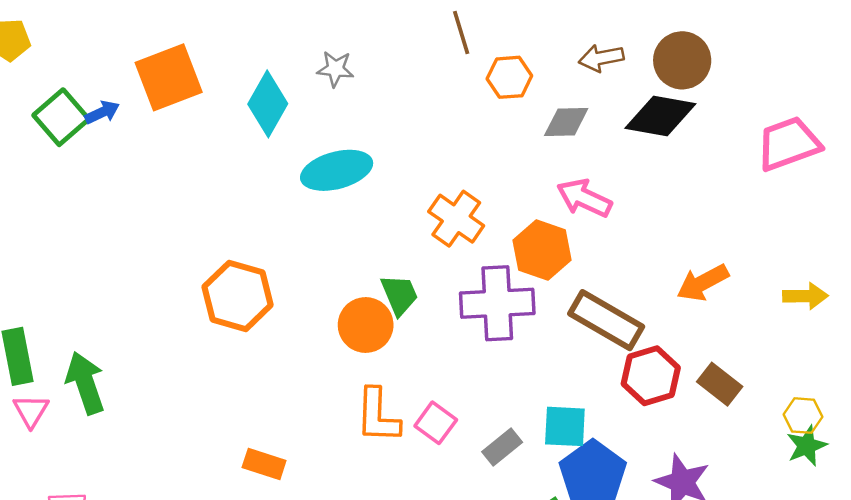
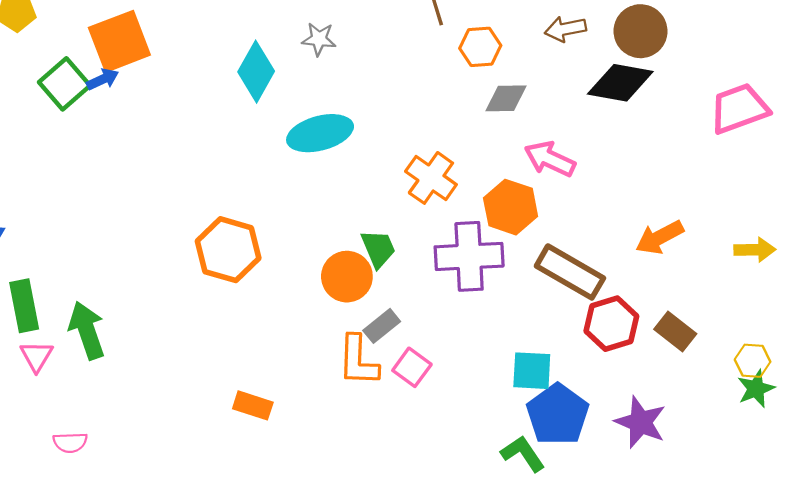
orange square: (169, 77) -> (119, 41), moved
gray diamond: (566, 122) -> (506, 98), moved
gray rectangle: (502, 447) -> (382, 326), moved

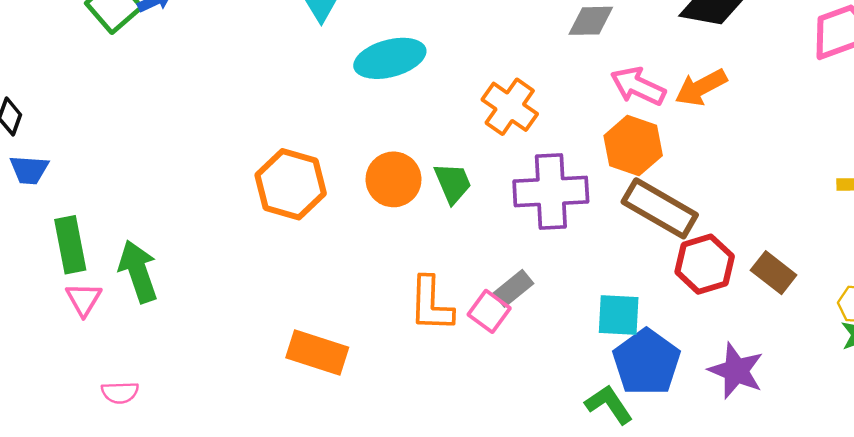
orange hexagon: (511, 207) -> (633, 146), moved
orange arrow: (660, 237) -> (701, 87), moved
orange circle: (347, 277) -> (393, 179), moved
gray rectangle: (382, 326) -> (513, 288), moved
orange rectangle: (253, 405) -> (317, 353), size x1.4

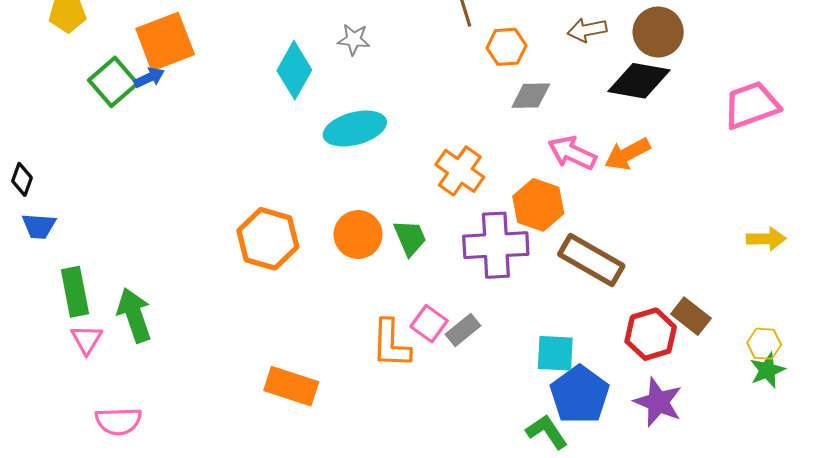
orange hexagon: (633, 146) -> (538, 205), moved
red hexagon: (705, 264) -> (651, 334), moved
pink square: (489, 311) -> (429, 324), moved
pink semicircle: (120, 392) -> (118, 421), size x1.4

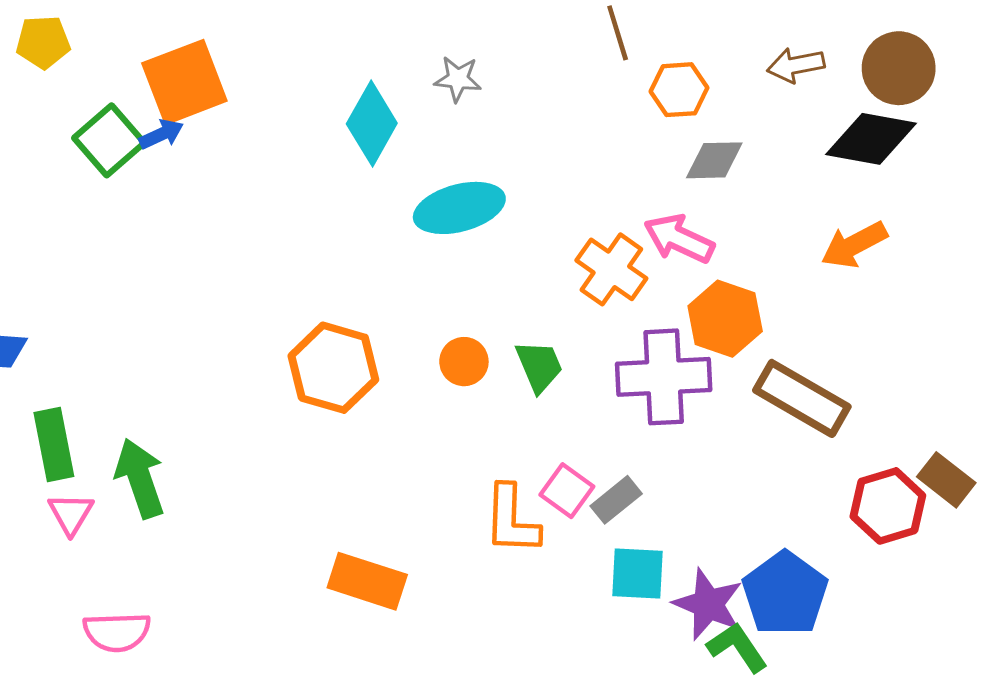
pink arrow: (572, 153) -> (679, 239), moved
orange circle: (358, 235) -> (464, 362), size x0.7
cyan square: (555, 353) -> (638, 574), moved
purple star: (658, 402) -> (708, 604), moved

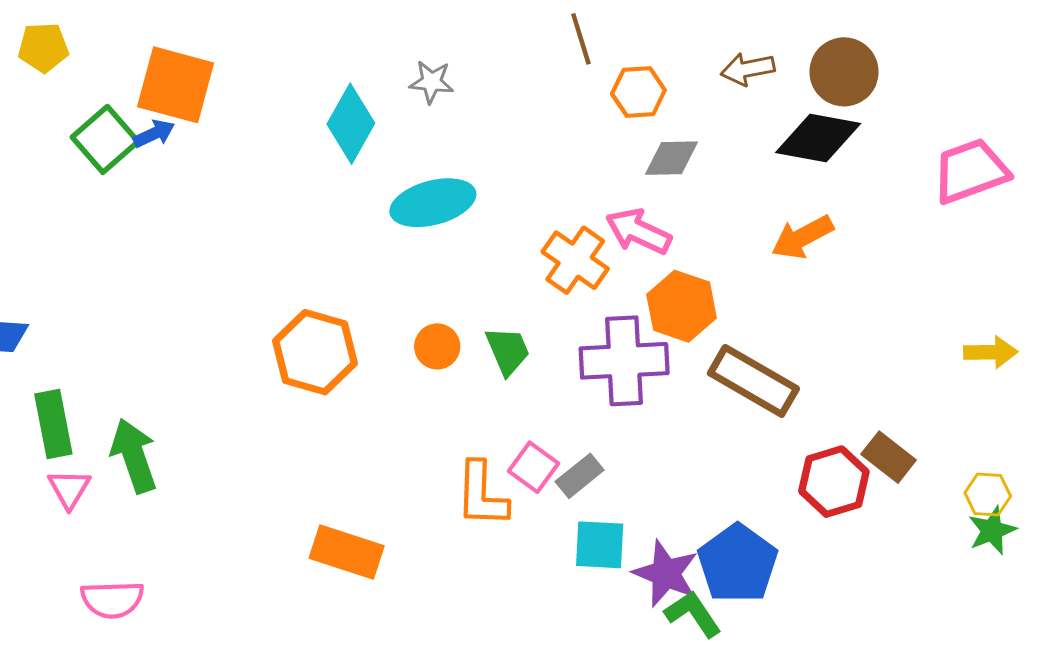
orange square: (184, 82) -> (176, 85), turned 36

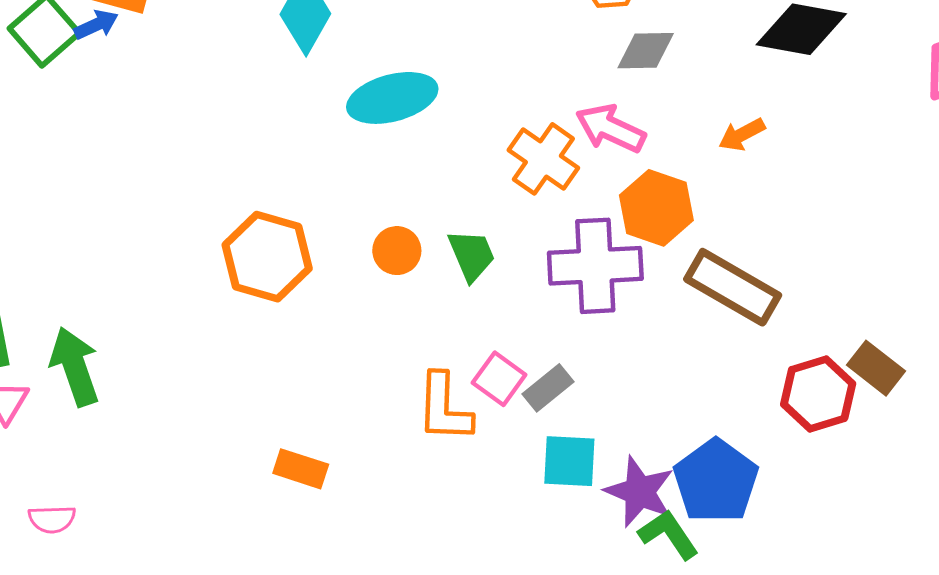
orange arrow: (802, 237) -> (742, 135), moved, size x0.7
orange rectangle: (347, 552) -> (301, 469), size x0.7
pink semicircle: (112, 599) -> (52, 519), size x0.7

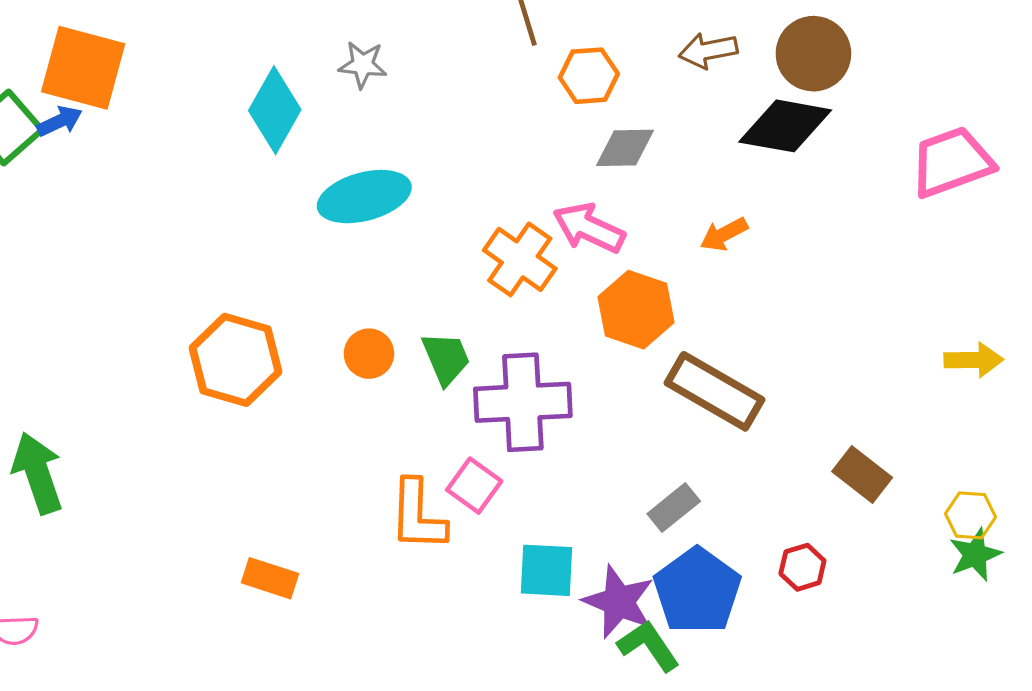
purple cross: (595, 266) -> (523, 402), moved
gray rectangle: (548, 388) -> (674, 508), moved
red hexagon: (818, 394) -> (802, 567), moved, size x0.6

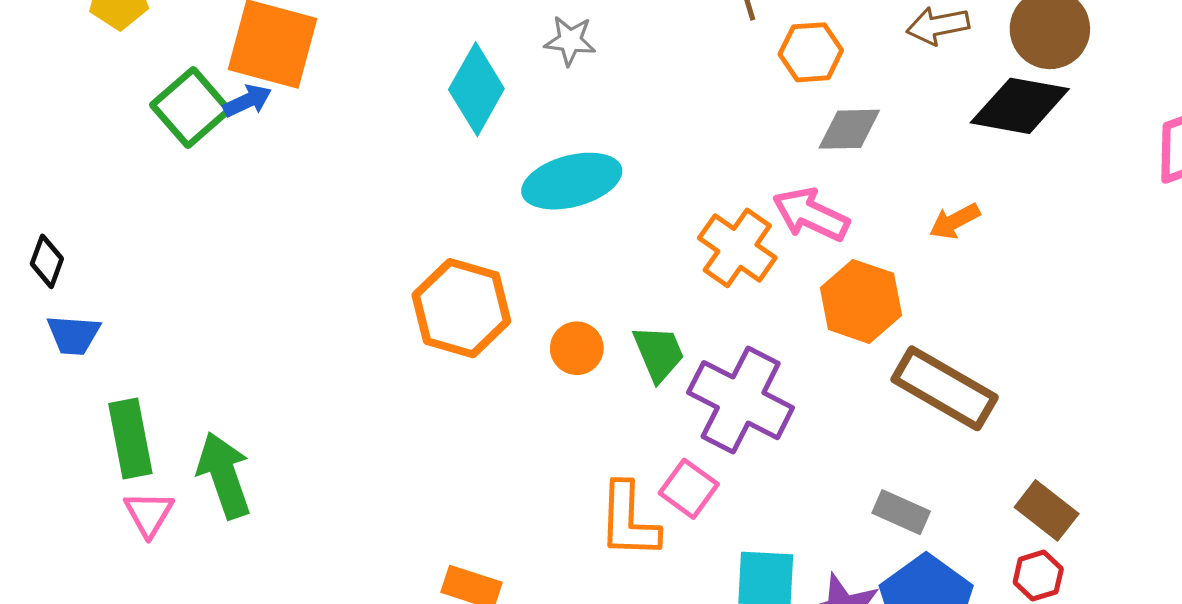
orange hexagon: (235, 360) -> (461, 308), moved
purple cross: (523, 402) -> (741, 400), turned 30
brown rectangle: (862, 475) -> (1047, 510), moved
gray rectangle: (674, 508) -> (901, 512), turned 63

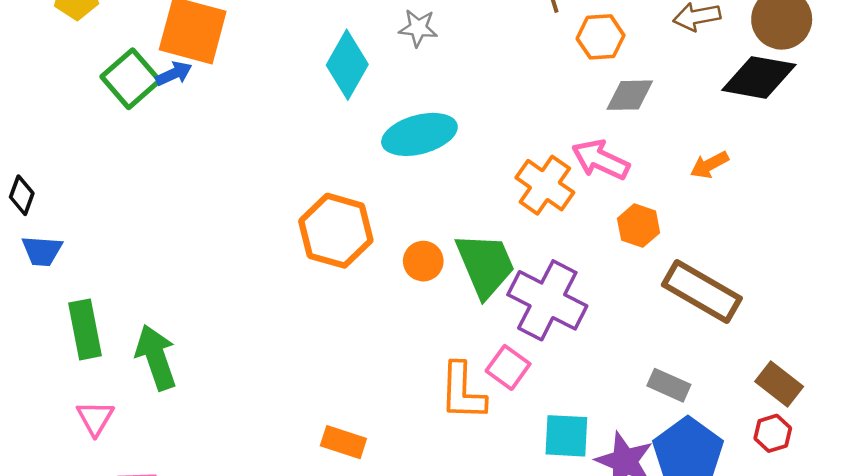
orange hexagon: (861, 301) -> (639, 226), size x0.7
green trapezoid: (659, 353) -> (485, 265), size x1.5
pink triangle: (149, 514) -> (95, 418), moved

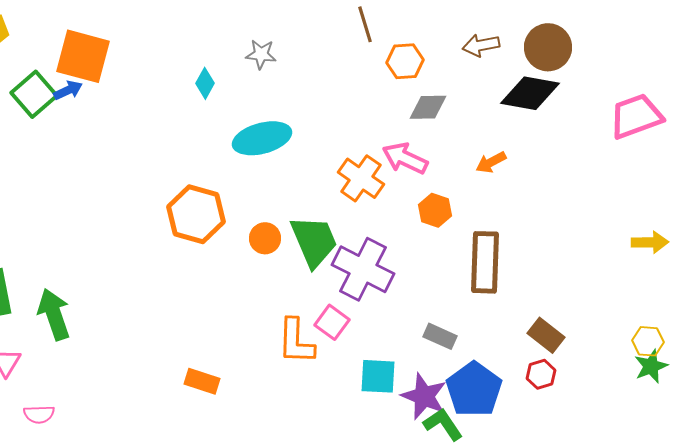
cyan diamond: (347, 65) -> (205, 83), size x0.6
brown rectangle: (702, 291) -> (485, 262), turned 62
gray rectangle: (669, 385) -> (440, 336), moved

